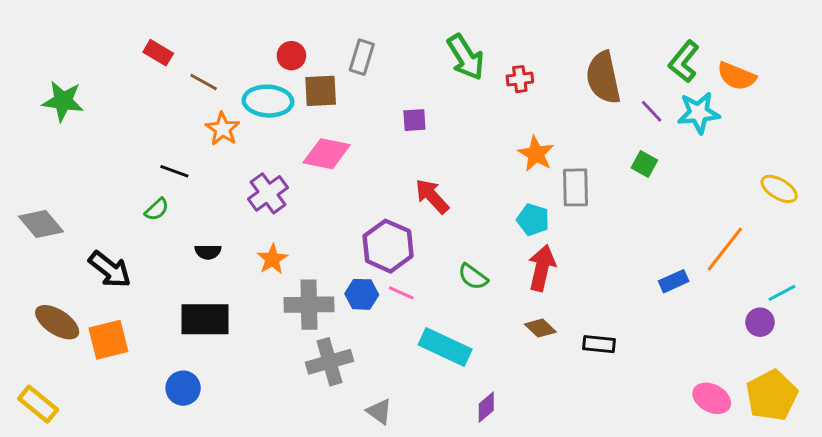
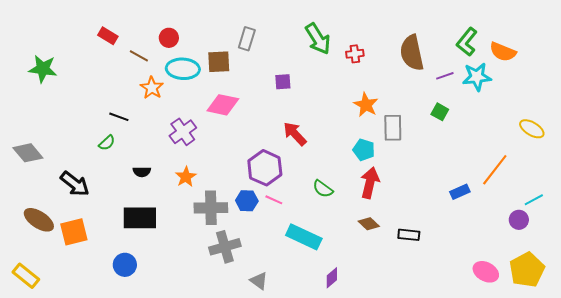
red circle: (291, 56) -> (169, 38), moved
purple line: (652, 111) -> (445, 76), turned -66

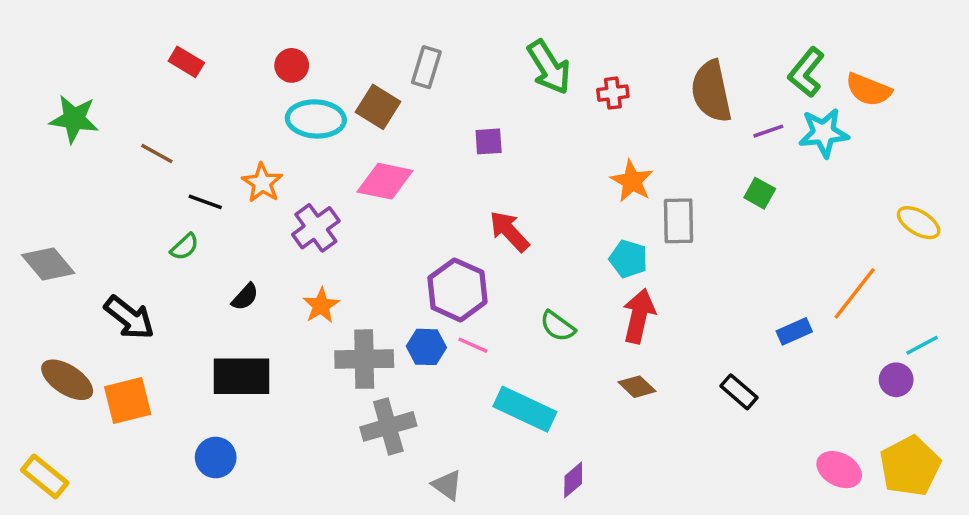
brown line: (139, 56) -> (157, 154), moved
brown square: (219, 62) -> (378, 107), turned 35
orange star: (152, 88) -> (262, 183), moved
black semicircle: (142, 172) -> (245, 297), turned -48
black rectangle: (409, 235) -> (739, 392), moved, turned 35

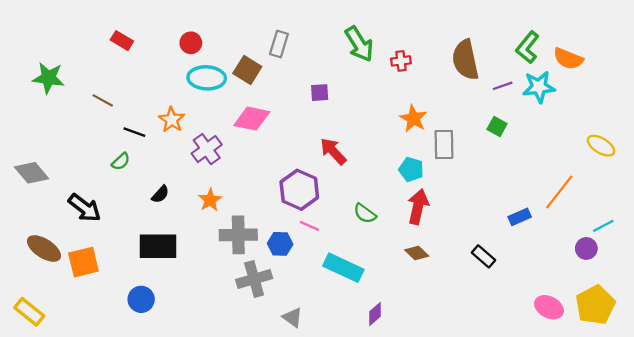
blue hexagon: (426, 347) -> (280, 244), moved

